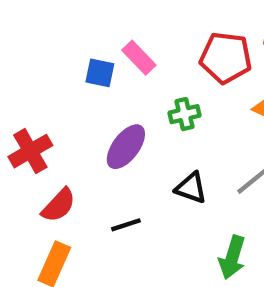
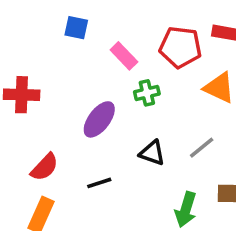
pink rectangle: (139, 58) -> (124, 56), moved
blue square: (100, 73) -> (76, 28), moved
red cross: (30, 151) -> (22, 95), moved, turned 32

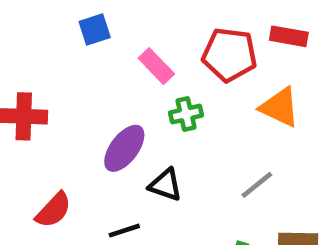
blue square: (76, 28) -> (95, 29), turned -30
black triangle: (152, 153) -> (165, 185), moved

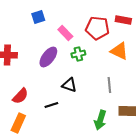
purple ellipse: (124, 148) -> (48, 57), moved
gray line: (257, 185) -> (109, 85), turned -56

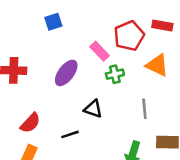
red pentagon: (97, 28) -> (129, 36), turned -30
pink rectangle: (65, 33) -> (100, 51), moved
green cross: (78, 54) -> (115, 74), moved

